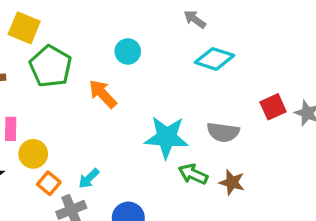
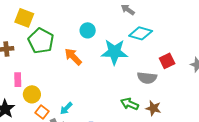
red square: (273, 107) -> (167, 61), moved
cyan star: (167, 137) -> (114, 52), moved

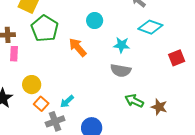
cyan star: (114, 52) -> (122, 45), size x0.6
gray semicircle: (147, 78) -> (121, 70), moved
pink rectangle: (18, 80) -> (14, 54), moved

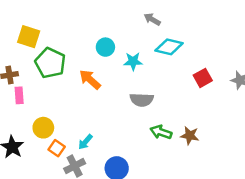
cyan star: (122, 45) -> (133, 61), moved

